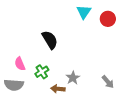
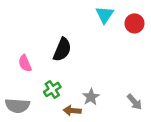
black semicircle: (50, 40) -> (62, 50), turned 54
pink semicircle: (20, 64) -> (25, 63), moved

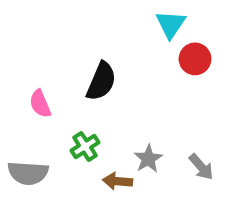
red circle: (134, 23) -> (195, 59), moved
gray arrow: (134, 102) -> (201, 167), moved

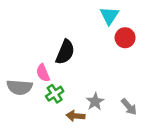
pink semicircle: (40, 104) -> (43, 73), moved
gray semicircle: (28, 173) -> (20, 87), moved

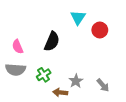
cyan triangle: (109, 16) -> (78, 18), moved
pink semicircle: (43, 73) -> (18, 47), moved

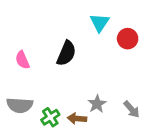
gray semicircle: (15, 70) -> (20, 105), moved
green cross: (44, 75) -> (50, 117), moved

